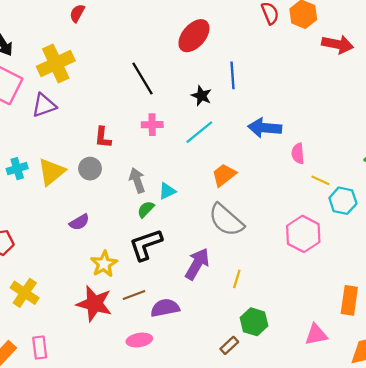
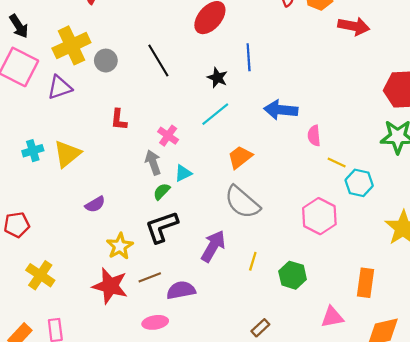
pink cross: (152, 125) -> (168, 136), moved, turned 36
gray circle: (90, 169) -> (106, 61), moved
green hexagon: (254, 322) -> (293, 275), moved
brown rectangle: (229, 345) -> (260, 328), moved

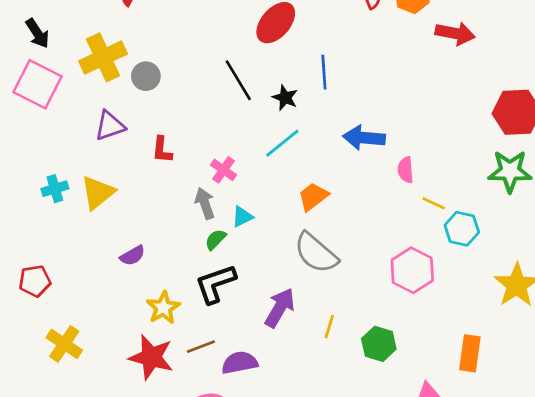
black line: (158, 61) -> (238, 80), moved
purple triangle: (60, 87) -> (110, 126), moved

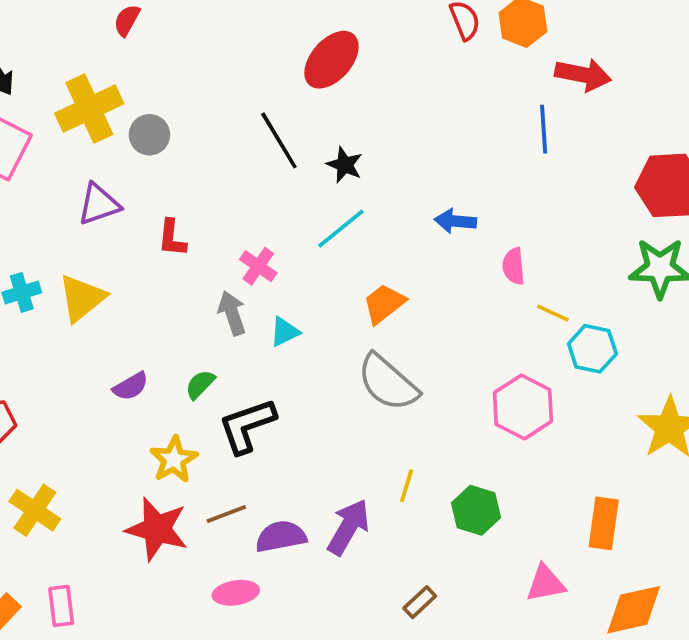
blue line: (324, 72) -> (544, 129), moved
blue arrow: (364, 138) -> (455, 221), size x0.7
green semicircle: (215, 239) -> (200, 384), moved
purple arrow: (280, 308) -> (348, 527), moved

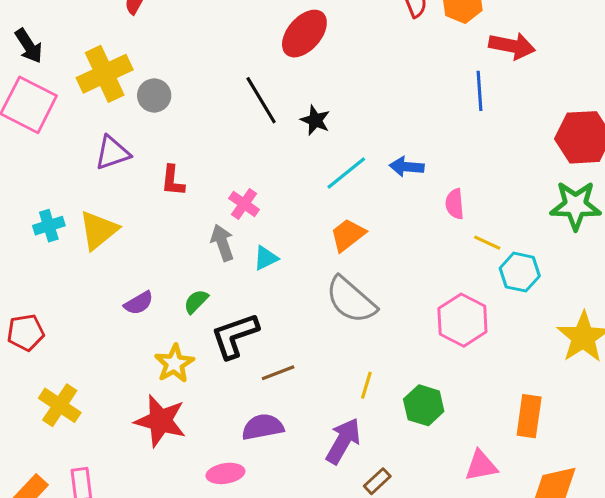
cyan line: (341, 229) -> (346, 173), moved
brown line: (226, 514) -> (278, 373), moved
purple arrow: (348, 527) -> (343, 441), moved

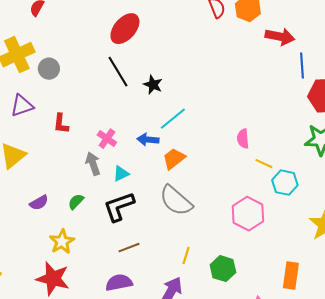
red ellipse: (304, 34) -> (125, 29), moved
blue line: (479, 91) -> (302, 66), moved
blue arrow: (407, 167) -> (148, 140), moved
black L-shape: (235, 336) -> (119, 207), moved

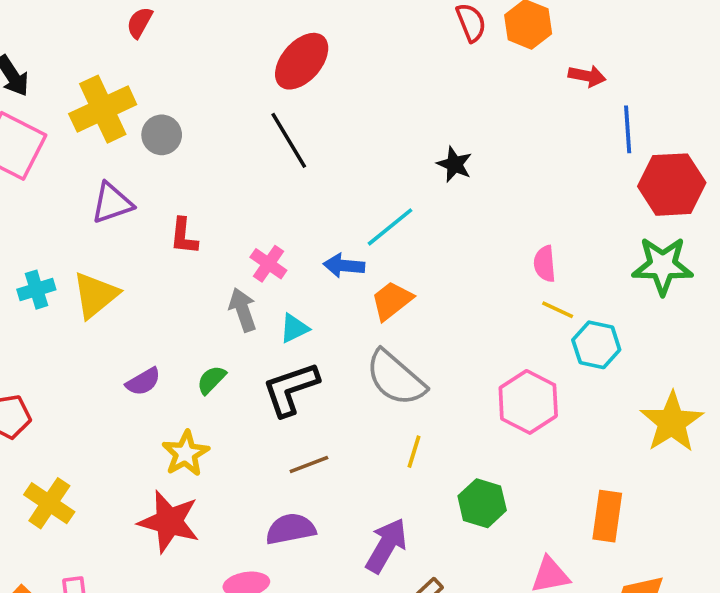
red arrow: (280, 37) -> (587, 76), size x0.7
black star: (153, 85) -> (454, 164), moved
pink semicircle: (243, 139) -> (545, 264), moved
yellow line: (186, 256) -> (414, 452), moved

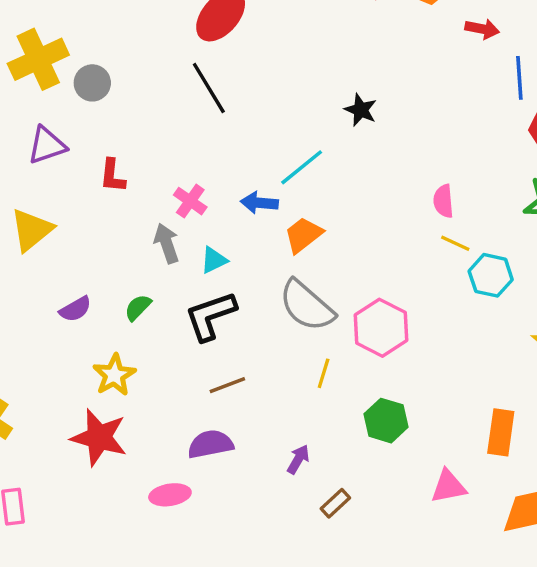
pink hexagon: (528, 402) -> (381, 328), moved
purple arrow: (386, 546) -> (298, 459), size x0.6

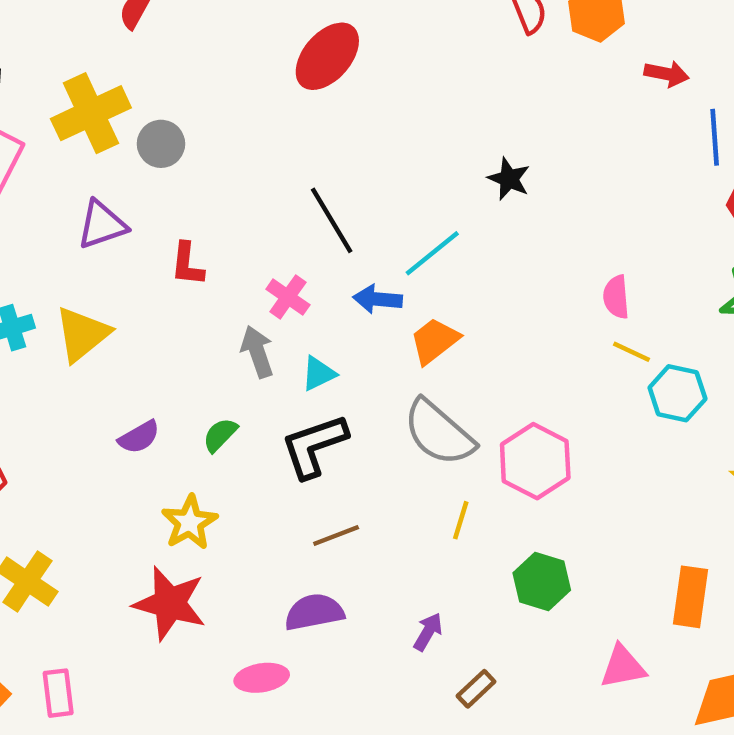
black line: (209, 88) -> (332, 220), moved

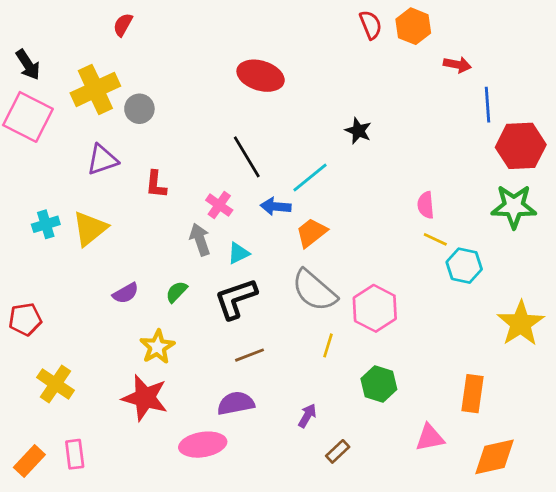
red ellipse: (327, 56) -> (261, 76), moved, turned 66
pink ellipse: (262, 678) -> (203, 445), size x1.4

